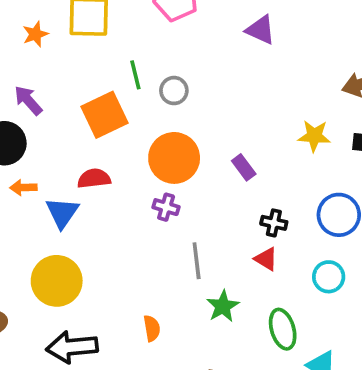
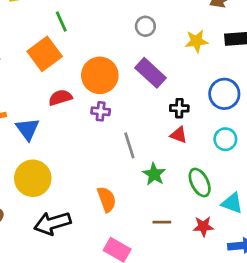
gray circle: (174, 91) -> (145, 26), moved
purple rectangle: (244, 167) -> (150, 73), size x1.6
red semicircle: (94, 178) -> (60, 98), moved
orange semicircle: (152, 328) -> (107, 199), size x1.4

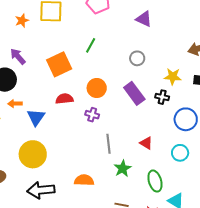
green line: (61, 21) -> (91, 45), moved, turned 42
orange circle: (100, 75) -> (97, 88), size x0.7
black cross: (179, 108) -> (162, 97), moved
orange semicircle: (107, 199) -> (84, 180), turned -78

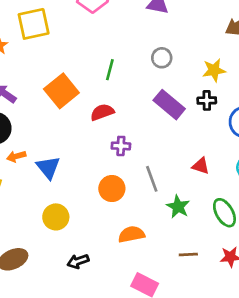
green line: (91, 45) -> (110, 70), moved
orange circle: (97, 88) -> (112, 189), moved
red semicircle: (64, 99) -> (102, 112), moved
yellow circle: (33, 154) -> (56, 217), size x0.7
black arrow: (41, 190) -> (78, 261), size x0.6

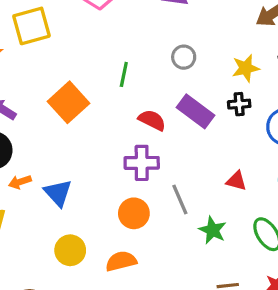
red semicircle: (102, 112) -> (152, 120), moved, turned 50
purple cross: (121, 146) -> (142, 163), size x1.5
orange semicircle: (131, 234) -> (121, 261), moved

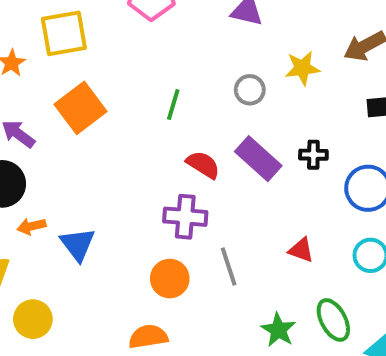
yellow star: (246, 68) -> (302, 68), moved
orange square: (68, 102) -> (80, 108), moved
green star: (213, 230) -> (278, 330), moved
yellow circle: (70, 250) -> (33, 319), moved

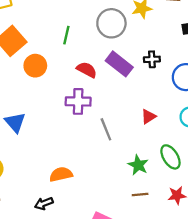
gray circle: (250, 90) -> (111, 23), size x1.6
red triangle: (301, 250) -> (148, 117), turned -49
orange circle: (170, 279) -> (35, 66), moved

